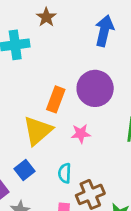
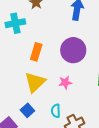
orange rectangle: (56, 99) -> (36, 52), moved

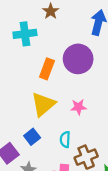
purple circle: (73, 50) -> (78, 59), moved

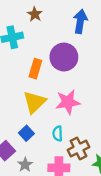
pink star: (79, 107) -> (68, 102), size x1.6

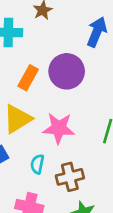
brown cross: (78, 148) -> (70, 177), moved

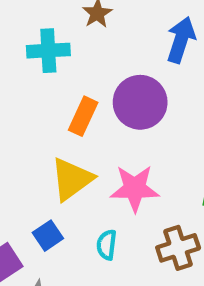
brown cross: (70, 177) -> (178, 248), moved

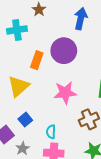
yellow triangle: (72, 179) -> (18, 86), moved
cyan semicircle: (107, 245) -> (51, 132), moved

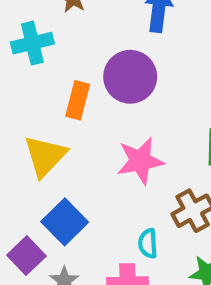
blue square: (25, 120) -> (65, 222), size x1.5
cyan semicircle: (51, 132) -> (148, 243), moved

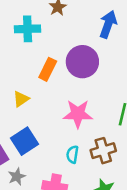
yellow triangle: (45, 156) -> (21, 99), size x0.6
cyan semicircle: (148, 243) -> (72, 154), moved

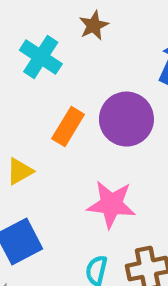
cyan cross: (28, 29) -> (41, 57), turned 30

